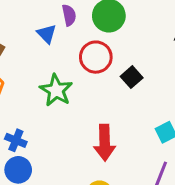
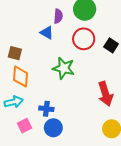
purple semicircle: (69, 15) -> (58, 16), turned 32

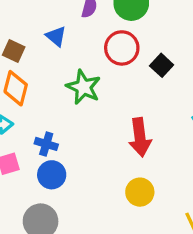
blue triangle: (47, 33) -> (56, 36), moved

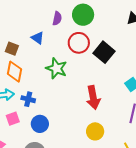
black square: (162, 65) -> (104, 52), size x1.5
blue cross: (46, 144) -> (28, 99), moved

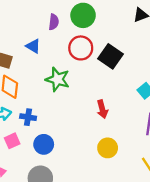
red arrow: (93, 97) -> (102, 109), size x0.7

